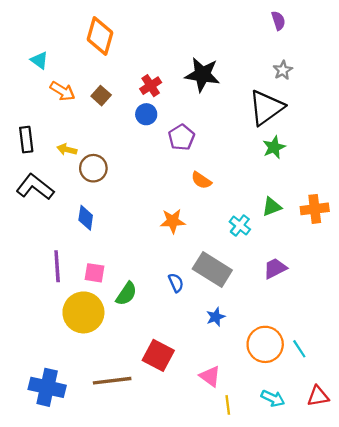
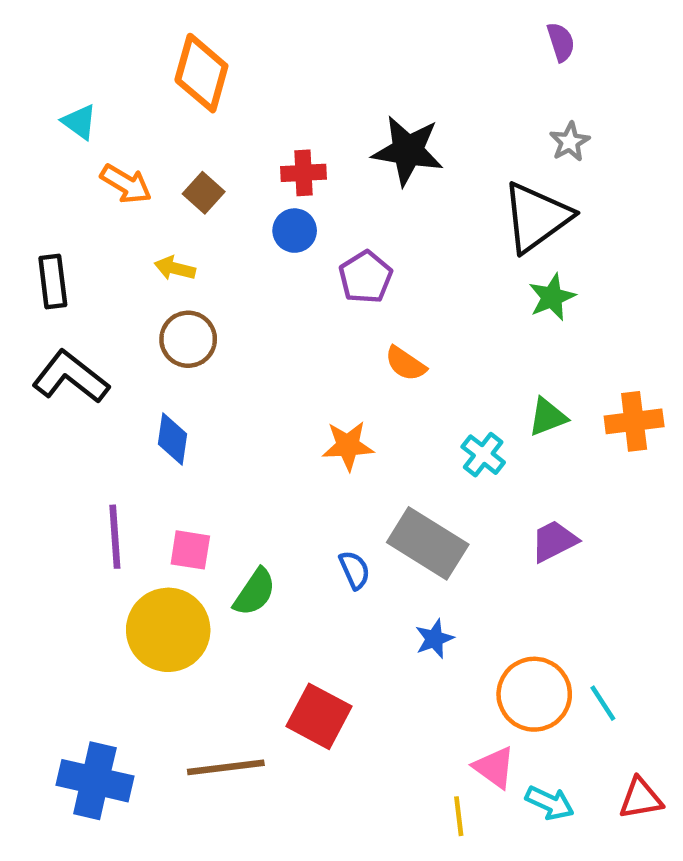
red cross: (151, 86) -> (303, 173), turned 30
yellow arrow: (67, 149) -> (175, 268), moved
pink triangle: (210, 376) -> (494, 767), moved

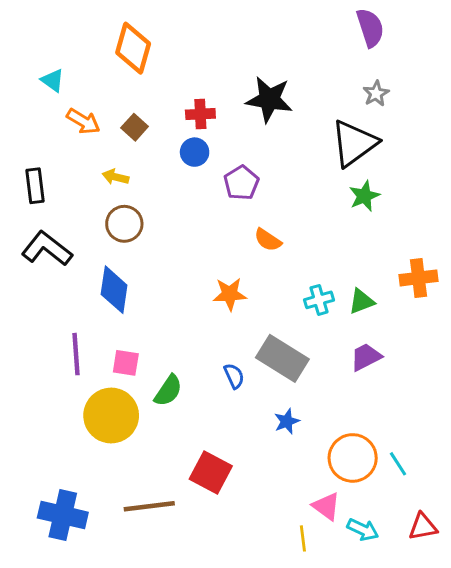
purple semicircle: (561, 42) -> (370, 28), size x1.5
green triangle: (548, 417) -> (361, 301), moved
blue diamond: (173, 439) -> (114, 290), size x1.4
cyan cross: (483, 455) -> (319, 300), turned 36

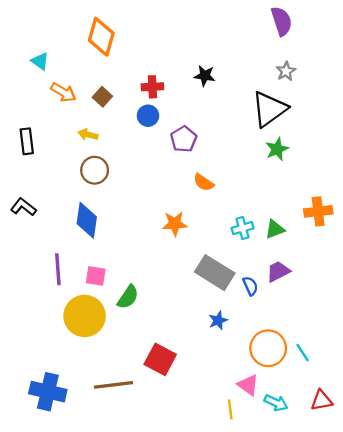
black star: (269, 99) -> (205, 76), size x0.6
black L-shape: (47, 249) -> (23, 207), moved, size x0.7
blue semicircle: (234, 376) -> (250, 286), moved

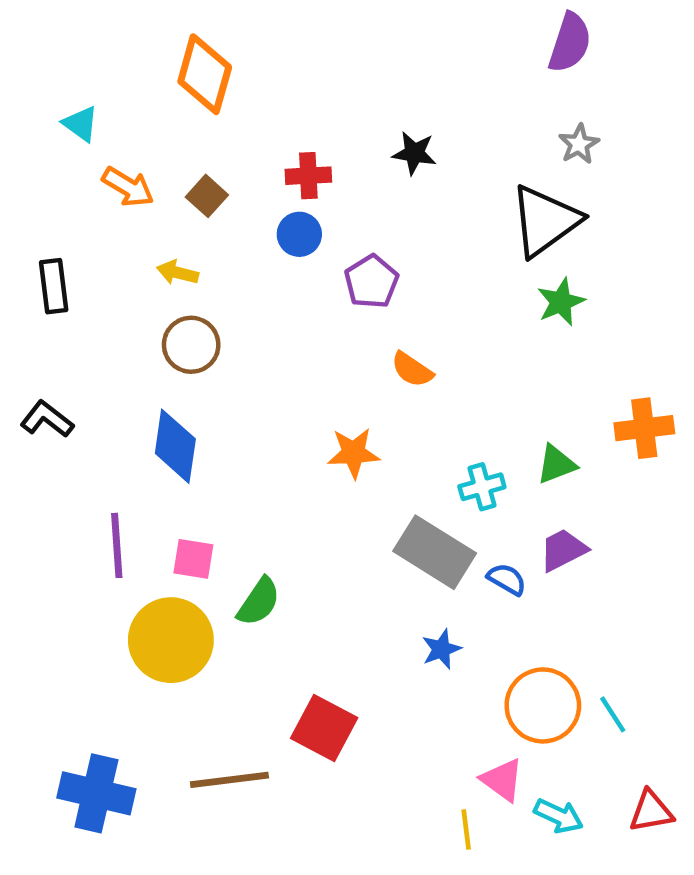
purple semicircle: (281, 21) -> (570, 43), turned 36
cyan cross: (243, 228) -> (482, 487), moved
blue semicircle: (250, 286) -> (507, 579), turned -36

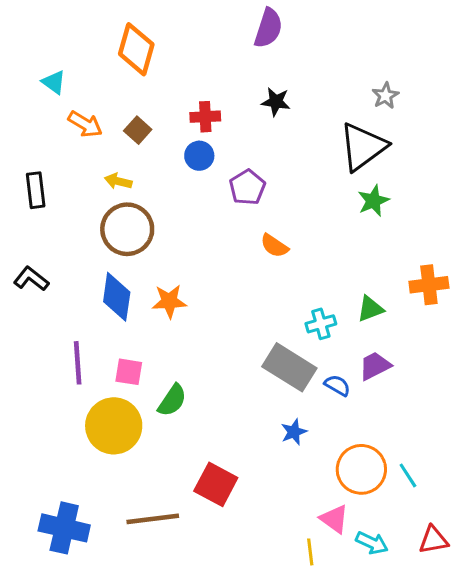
purple semicircle: (570, 43) -> (268, 28), moved
brown circle: (191, 345) -> (127, 229), size x1.4
orange star: (353, 453) -> (169, 301), moved

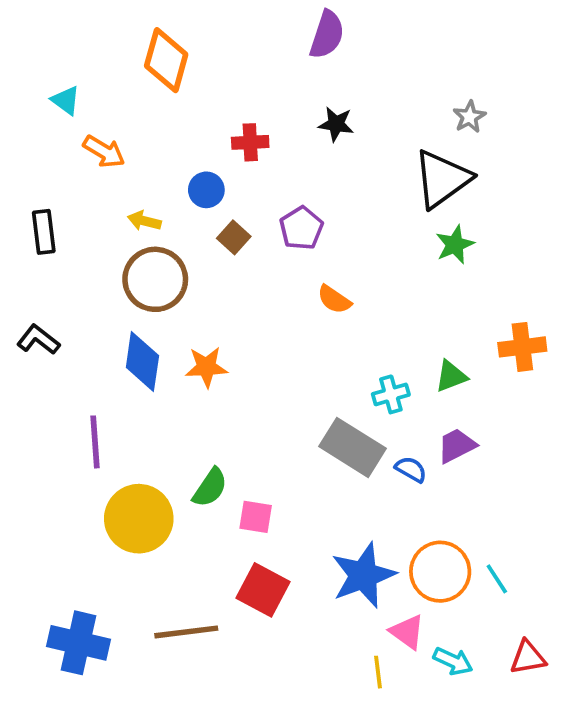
brown square: (138, 130) -> (234, 237), moved
blue circle: (199, 156) -> (206, 190), moved
pink square: (129, 372) -> (256, 517), moved
blue star: (294, 432) -> (363, 575), moved, size x2.0

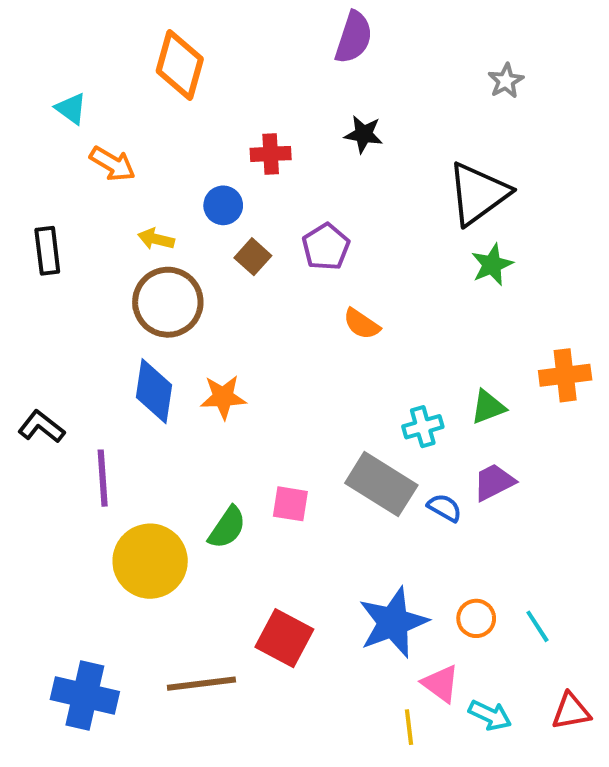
gray star: (469, 117) -> (506, 81), moved
black L-shape: (38, 340) -> (41, 427), moved
pink square: (256, 517) -> (290, 504), moved
orange circle: (440, 572) -> (476, 618), size x0.6

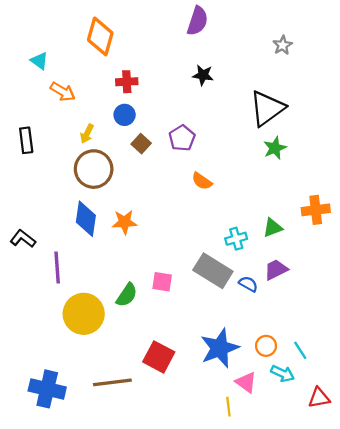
red cross: (271, 154) -> (127, 82), moved
yellow arrow: (156, 239) -> (87, 134), turned -78
cyan arrow: (490, 715) -> (283, 373), moved

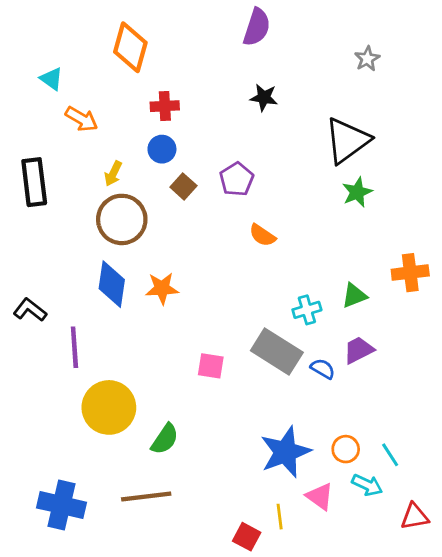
black rectangle: (26, 140) -> (34, 182), size x1.4
green semicircle: (127, 295) -> (165, 439), moved
red square: (159, 357) -> (247, 537), moved, size x0.7
yellow line: (228, 407) -> (280, 517), moved

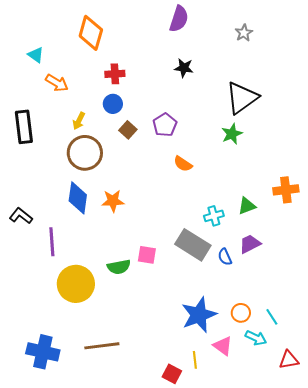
gray star: (367, 59) -> (244, 33), moved
green star: (357, 192) -> (232, 134), moved
blue semicircle: (323, 369) -> (225, 257), turned -144
green semicircle: (165, 439) -> (119, 267), moved, turned 45

